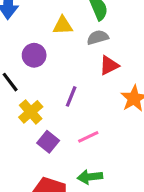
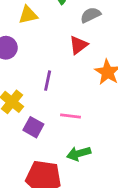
gray semicircle: (98, 37) -> (91, 15), moved
pink line: (88, 137) -> (70, 116), turned 42

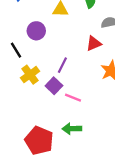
purple square: (33, 127) -> (54, 86), moved

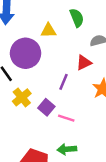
purple circle: (36, 31) -> (26, 53), size x1.6
purple line: (62, 65) -> (63, 82), moved

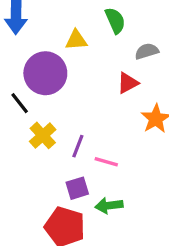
purple line: (63, 82) -> (78, 146), moved
purple square: (46, 107) -> (77, 188), moved, turned 35

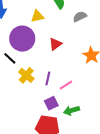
red triangle: (128, 83) -> (55, 44), moved
pink line: (106, 162) -> (66, 85), turned -40

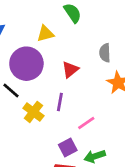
gray semicircle: (80, 17) -> (105, 53), moved, turned -64
purple line: (48, 78) -> (60, 102), moved

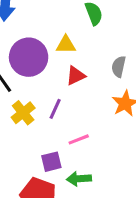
yellow triangle: (45, 34) -> (66, 45), moved

